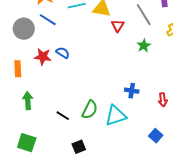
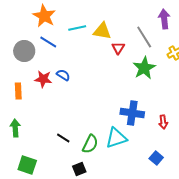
green star: (144, 46) -> (144, 68), size x1.6
blue cross: (132, 91) -> (132, 113), size x1.6
green arrow: (28, 101) -> (15, 128), moved
green semicircle: (90, 110) -> (90, 144), moved

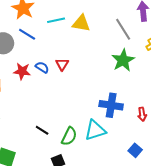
red triangle: (118, 48) -> (62, 64), moved

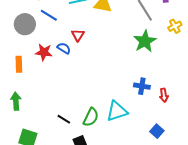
red triangle: (62, 64) -> (78, 35), moved
blue cross: (111, 105) -> (142, 86), moved, size x0.7
black line: (42, 130) -> (64, 119), moved

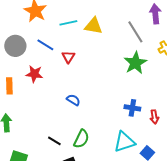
blue line: (49, 15) -> (45, 45), moved
blue semicircle: (64, 48) -> (73, 100), moved
cyan triangle: (117, 111) -> (124, 142), moved

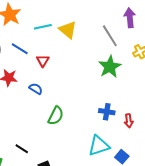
yellow triangle: (93, 26) -> (68, 30), turned 30
blue semicircle: (73, 100) -> (36, 89), moved
green semicircle: (81, 139) -> (56, 116), moved
black line: (54, 141) -> (22, 149), moved

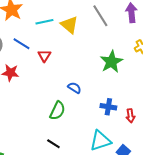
gray line: (110, 36) -> (100, 16), moved
blue semicircle: (36, 89) -> (74, 88), moved
black line: (22, 149) -> (53, 144), moved

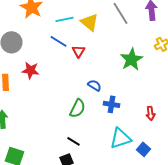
blue line: (21, 44) -> (58, 41), moved
red triangle: (44, 56) -> (78, 51), moved
blue cross: (108, 107) -> (112, 104), moved

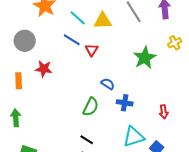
cyan line: (64, 19) -> (78, 18), turned 54
yellow triangle: (90, 22) -> (103, 21), turned -42

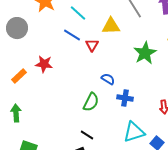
yellow triangle: (103, 21) -> (111, 26), moved
gray circle: (25, 41) -> (17, 28), moved
orange rectangle: (19, 81) -> (19, 76), turned 49

